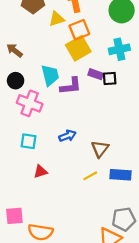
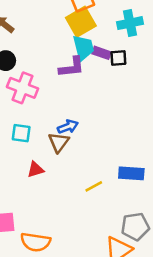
cyan trapezoid: (50, 75) -> (83, 48), moved
brown triangle: (100, 149) -> (59, 142), moved
yellow line: (90, 176) -> (94, 186), moved

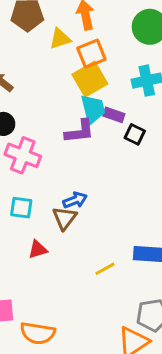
black square: (118, 58) -> (135, 134), moved, turned 30

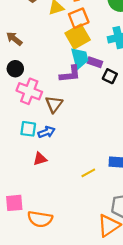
blue arrow: (75, 200) -> (46, 132), moved
brown triangle: (65, 218) -> (54, 104), moved

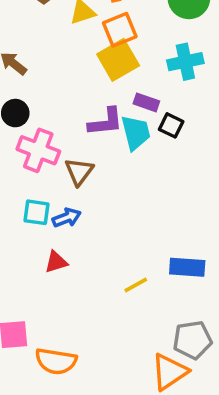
cyan trapezoid: (80, 58) -> (136, 133), moved

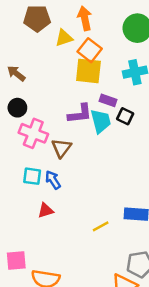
orange square: (120, 30) -> (90, 50), turned -30
yellow square: (118, 60) -> (88, 71), turned 36
blue arrow: (67, 218) -> (53, 180), turned -102

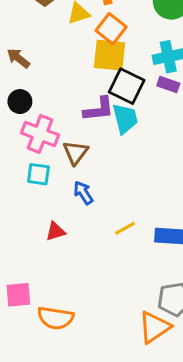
purple rectangle: (108, 100) -> (168, 84), moved
black square: (125, 116) -> (127, 86), moved, size x1.6
cyan square: (32, 176) -> (38, 174), moved
blue arrow: (53, 180) -> (83, 193), moved
yellow line: (101, 226) -> (125, 228), moved

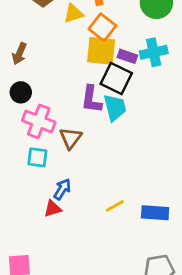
brown arrow: (18, 58) -> (19, 54), turned -105
purple rectangle: (168, 84) -> (127, 56), moved
purple L-shape: (99, 109) -> (91, 99), turned 104
blue arrow: (83, 193) -> (62, 189), moved, turned 65

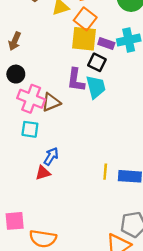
black square: (116, 79) -> (97, 62), size x0.7
brown triangle: (71, 138) -> (51, 102), moved, turned 30
yellow line: (115, 206) -> (105, 172), moved, turned -56

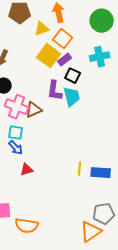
yellow square: (84, 39) -> (49, 56), moved, turned 30
purple rectangle: (106, 44) -> (65, 60), moved, turned -56
blue arrow: (51, 156) -> (16, 148), moved, turned 105

